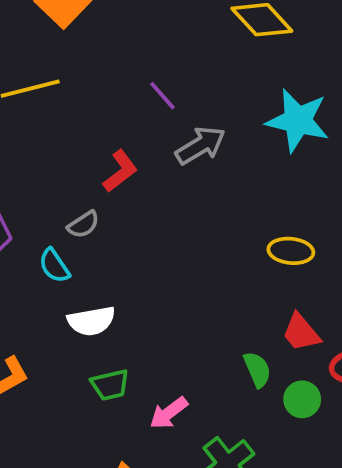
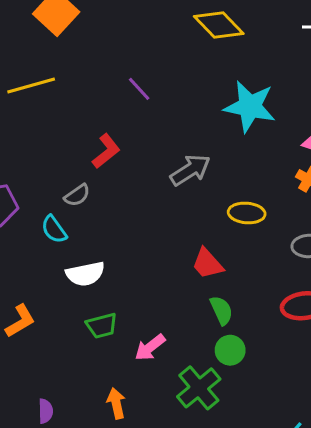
gray arrow: (200, 145) -> (190, 170), moved
red trapezoid: (301, 332) -> (207, 264), moved
green circle: (302, 399) -> (230, 350), moved

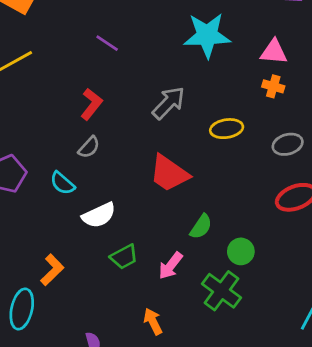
gray semicircle: (77, 195) -> (89, 147), moved
red trapezoid: (207, 264) -> (169, 173), moved, size x1.4
green semicircle: (221, 310) -> (201, 227), moved, turned 72

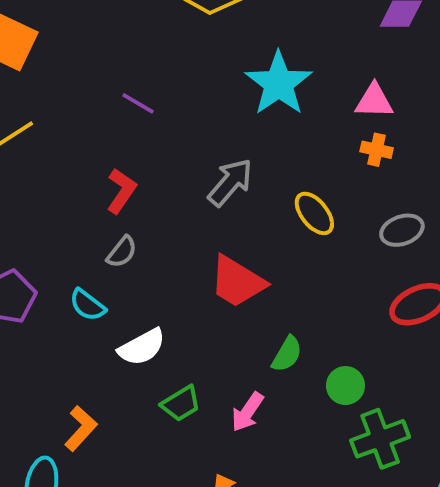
cyan star: (207, 35) -> (279, 84), turned -30
yellow ellipse: (227, 129) -> (314, 213), turned 64
green cross: (222, 291) -> (380, 439), moved, turned 36

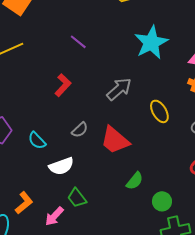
gray semicircle: (122, 252) -> (80, 130), moved
green trapezoid: (181, 404) -> (77, 198), turned 75
pink arrow: (247, 412) -> (54, 216), moved

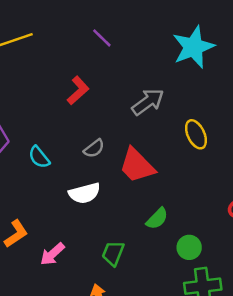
white semicircle: (61, 166) -> (85, 193), moved
green trapezoid: (77, 198) -> (113, 253), moved, turned 55

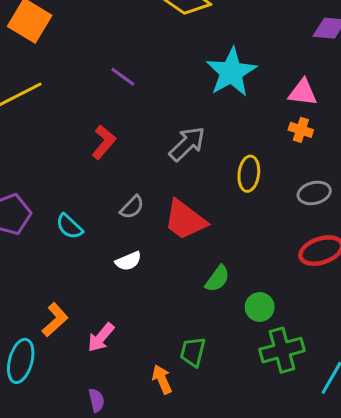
yellow ellipse: (196, 134) -> (249, 174), turned 40
white semicircle: (85, 193) -> (128, 261), size x0.7
green trapezoid: (113, 253) -> (193, 352), moved

